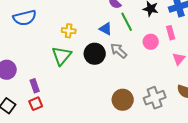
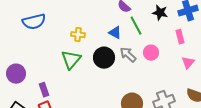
pink circle: (151, 42) -> (151, 53), moved

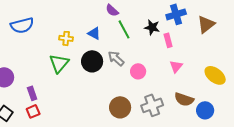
black star: (160, 13) -> (152, 27), moved
blue triangle: (115, 33) -> (94, 33), moved
pink circle: (151, 53) -> (138, 71), moved

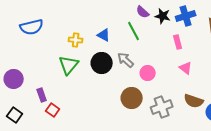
purple semicircle: (112, 10) -> (143, 12), moved
black star: (152, 27) -> (163, 16), moved
pink triangle: (176, 66) -> (186, 68), turned -32
brown circle: (120, 107) -> (132, 98), moved
red square: (33, 111) -> (53, 110), moved, turned -32

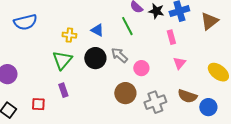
pink triangle: (186, 68) -> (179, 63), turned 32
purple rectangle: (42, 95) -> (63, 90), moved
red square: (53, 110) -> (38, 104), moved, turned -32

